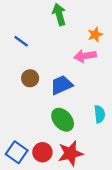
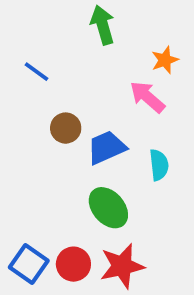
pink arrow: (85, 56) -> (147, 97), turned 50
brown circle: (30, 78) -> (66, 128), moved
cyan semicircle: (100, 114) -> (159, 165), moved

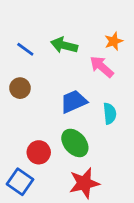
green arrow: (103, 25) -> (64, 45), moved, turned -60
brown circle: (66, 128) -> (20, 88), moved
red circle: (73, 264) -> (39, 152), moved

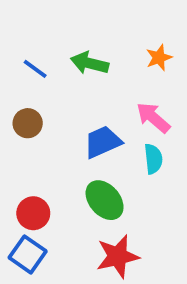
pink arrow: (102, 67) -> (153, 118), moved
red circle: (39, 152) -> (33, 213), moved

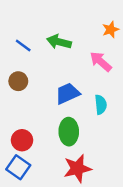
orange star: (159, 58) -> (111, 30), moved
pink arrow: (153, 118) -> (101, 61), moved
green ellipse: (105, 200) -> (69, 132), turned 40

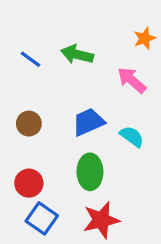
brown circle: (18, 81) -> (29, 124), moved
cyan semicircle: (101, 105) -> (132, 136), turned -48
blue square: (18, 167) -> (42, 218), moved

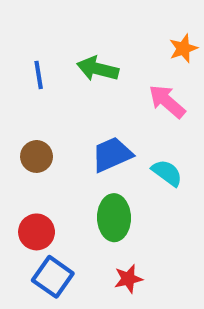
blue line: (30, 59) -> (39, 75), turned 45
red star: (101, 220) -> (128, 279), size x0.6

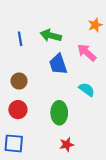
blue trapezoid: (112, 154) -> (58, 64), moved, turned -85
red circle: (37, 232) -> (18, 110), moved
blue square: (53, 277) -> (14, 143), moved, turned -30

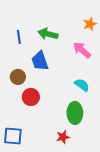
blue trapezoid: (58, 64) -> (40, 61), moved
red circle: (18, 110) -> (31, 97), moved
green ellipse: (59, 113) -> (75, 113), moved

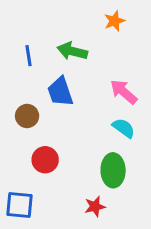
orange star: (90, 24) -> (115, 21), moved
pink arrow: (82, 50) -> (124, 92), moved
red circle: (31, 97) -> (45, 160), moved

